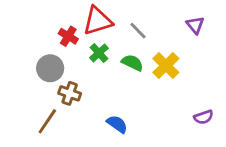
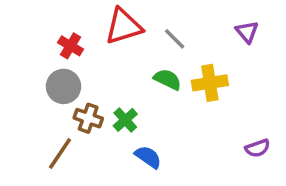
red cross: (68, 36) -> (71, 46), moved
green cross: (99, 53) -> (125, 120), moved
yellow cross: (166, 66) -> (210, 83), turned 36

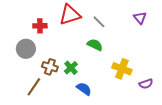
red cross: (71, 46) -> (40, 26), turned -32
yellow cross: (210, 83) -> (122, 69), moved, turned 30
gray circle: (63, 86) -> (26, 49), moved

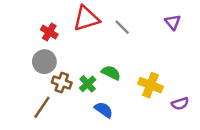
red cross: (40, 26) -> (49, 32), turned 32
green semicircle: (95, 45) -> (111, 73), moved
gray circle: (26, 49) -> (44, 62), moved

